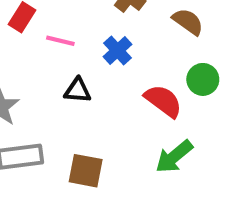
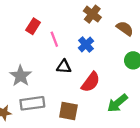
pink line: (60, 41) -> (54, 39), turned 56
red semicircle: (163, 101) -> (91, 82), moved, turned 90

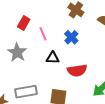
gray star: (21, 76) -> (17, 52), moved
red semicircle: (91, 82) -> (77, 70), turned 48

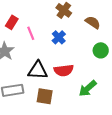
black triangle: (53, 58) -> (38, 70), moved, size x1.5

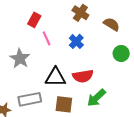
red rectangle: (12, 22) -> (34, 20), moved
green arrow: (88, 88) -> (96, 98), moved

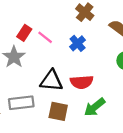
red rectangle: (34, 20) -> (24, 33), moved
pink line: (47, 38) -> (45, 37), turned -32

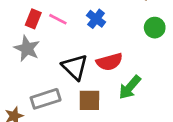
black triangle: (51, 81) -> (75, 67), turned 50

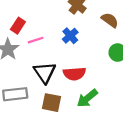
pink line: (58, 19) -> (36, 40), moved, turned -56

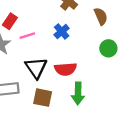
brown semicircle: (110, 20) -> (101, 16), turned 30
green arrow: (87, 98) -> (78, 93), turned -50

